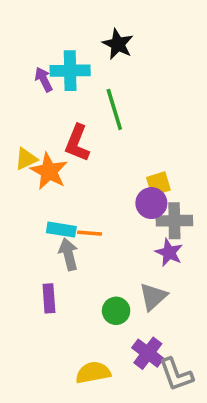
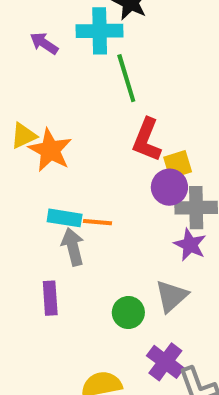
cyan cross: (70, 71) -> (100, 31), moved
purple arrow: (44, 79) -> (44, 43), turned -30
red L-shape: (77, 143) -> (147, 140), moved

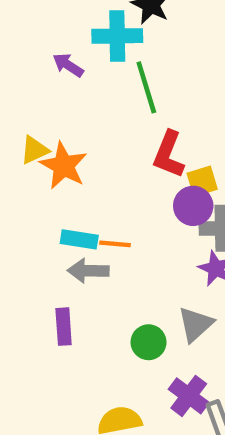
purple arrow: (44, 43) -> (68, 65), moved
gray arrow: (73, 247) -> (88, 271), turned -75

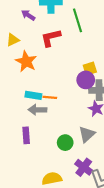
green line: (146, 87) -> (78, 20), moved
yellow triangle: (35, 150) -> (13, 40), moved
red L-shape: (169, 154) -> (51, 38), moved, turned 55

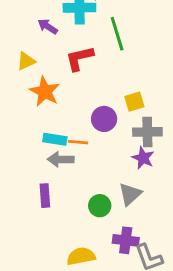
purple circle: (86, 80) -> (104, 119), moved
purple cross: (84, 167) -> (126, 240), turned -30

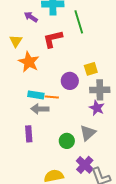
yellow triangle: (26, 61) -> (16, 41), turned -32
purple cross: (126, 240) -> (85, 165), turned 36

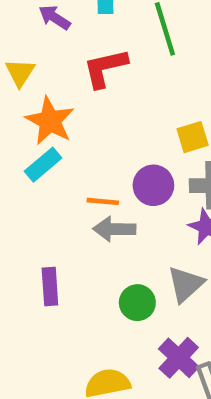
purple circle: (70, 81) -> (153, 185), moved
cyan rectangle: (36, 95) -> (43, 165), moved, turned -49
gray arrow: (40, 109) -> (114, 229), moved

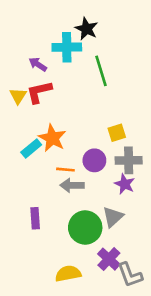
red L-shape: (105, 68) -> (39, 92), moved
orange star: (50, 121) -> (52, 138), moved
green circle: (137, 303) -> (85, 227), size x1.6

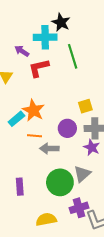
red L-shape: (39, 92) -> (39, 68), moved
orange line: (65, 170) -> (35, 136), moved
purple rectangle: (35, 218) -> (20, 187), moved
purple cross: (109, 259) -> (79, 208), turned 30

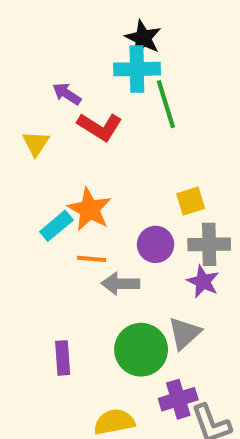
cyan cross: (45, 37) -> (137, 69), moved
red L-shape: (39, 68) -> (100, 127), turned -135

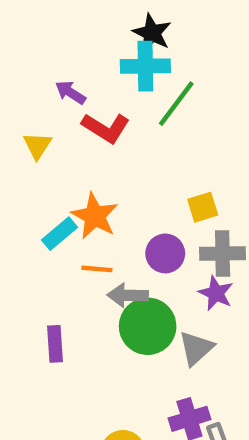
green line: (166, 104) -> (176, 104), turned 54
green circle: (141, 350) -> (148, 326), moved
purple rectangle: (63, 358) -> (55, 344), moved

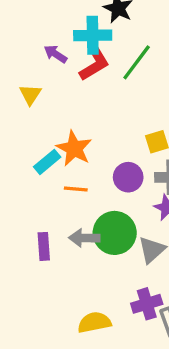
cyan cross: (145, 66) -> (93, 35), moved
red L-shape: (106, 128) -> (94, 64), moved, turned -63
gray arrow: (128, 295) -> (84, 238), moved

